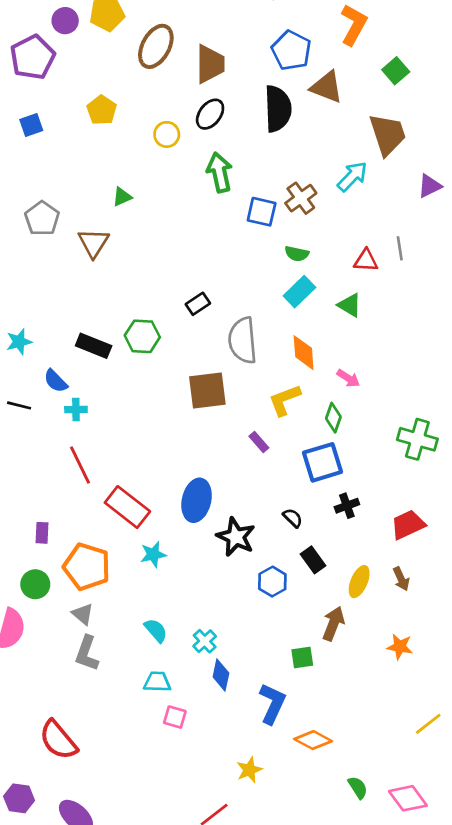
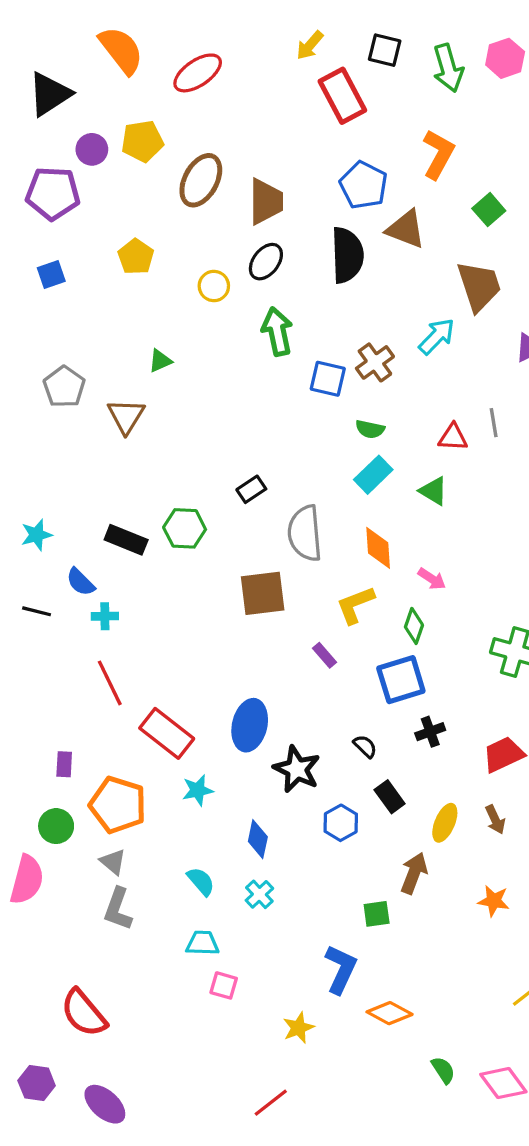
purple pentagon: (33, 57) -> (53, 193), turned 30
blue diamond: (221, 675) -> (258, 839), moved
yellow star: (249, 770) -> (298, 1028), moved

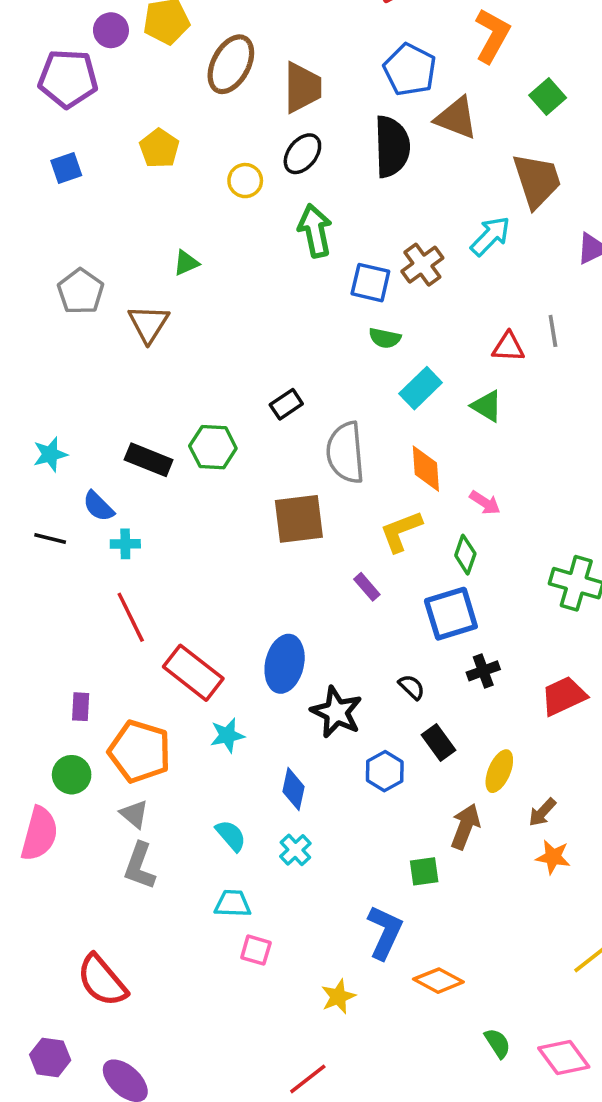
green semicircle: (370, 429) -> (385, 338), moved
brown arrow: (495, 820) -> (542, 812), moved, turned 68

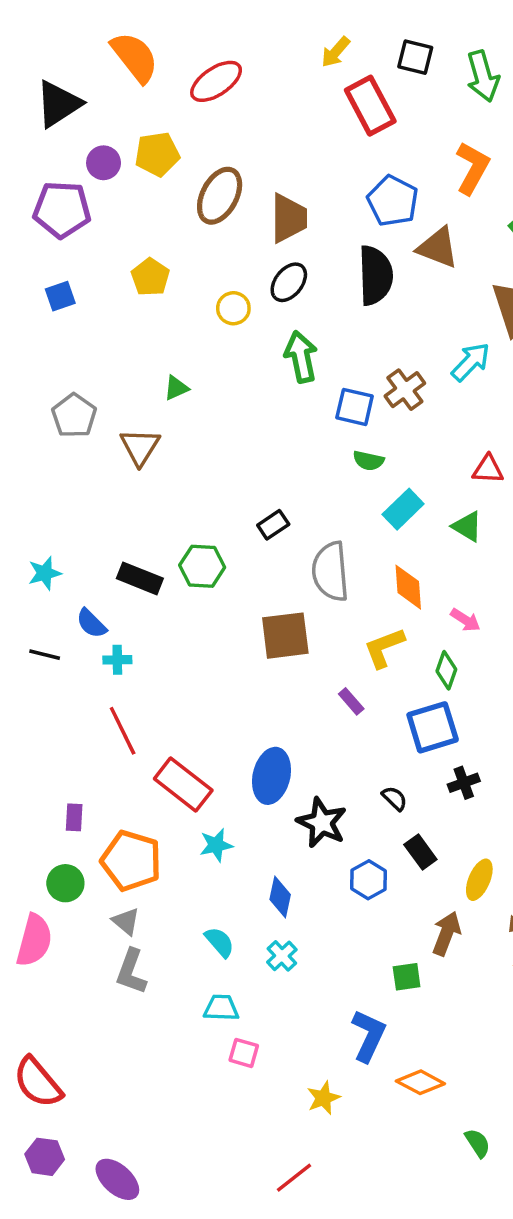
red semicircle: (102, 981) -> (38, 1082), moved

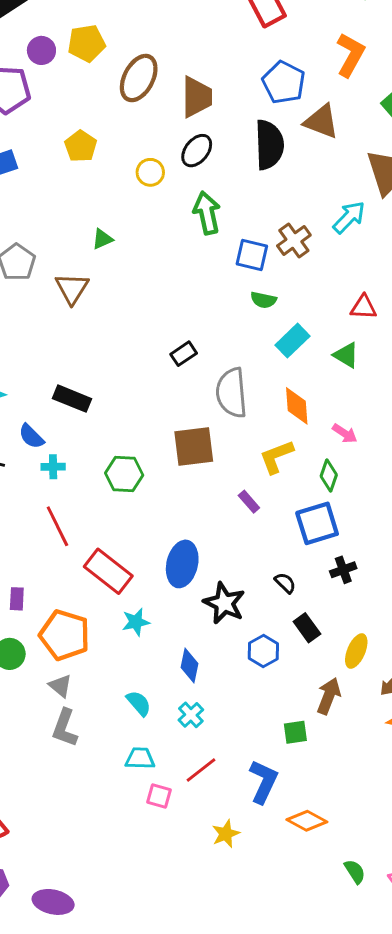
green hexagon: (202, 566) -> (124, 474), moved
red line: (294, 1178) -> (201, 770), moved
purple ellipse: (117, 1179) -> (53, 902), turned -30

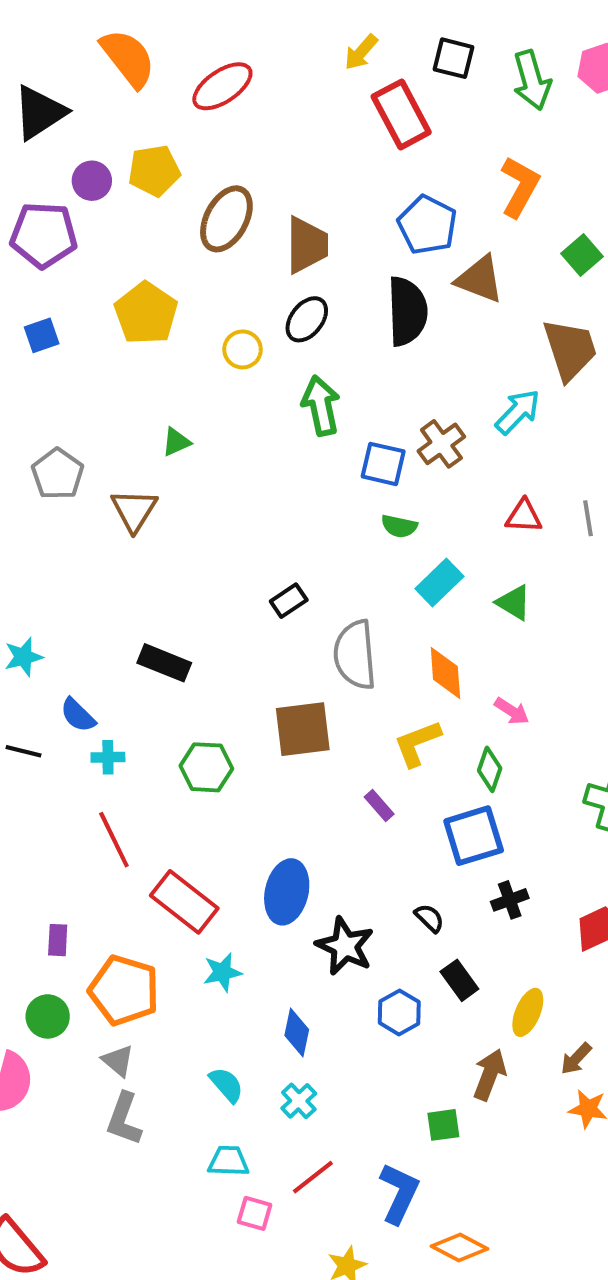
yellow pentagon: (81, 146) -> (146, 313), size x1.4
red triangle: (364, 307) -> (524, 516), moved
black rectangle: (72, 399) -> (164, 663), moved

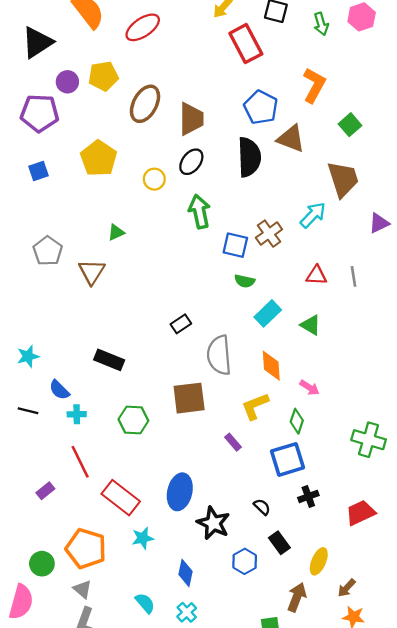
green arrow: (532, 80) -> (321, 24), size x0.7
purple rectangle: (58, 940) -> (45, 491), moved, turned 48

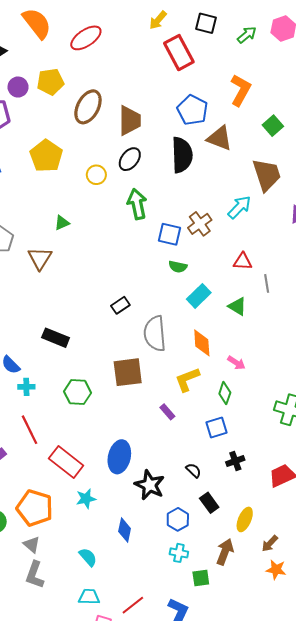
green arrow: (321, 24) -> (247, 35), turned -114
gray line: (354, 276) -> (267, 283), moved
blue square: (287, 459) -> (216, 428), size x0.7
cyan cross: (187, 612) -> (179, 553), moved, turned -36

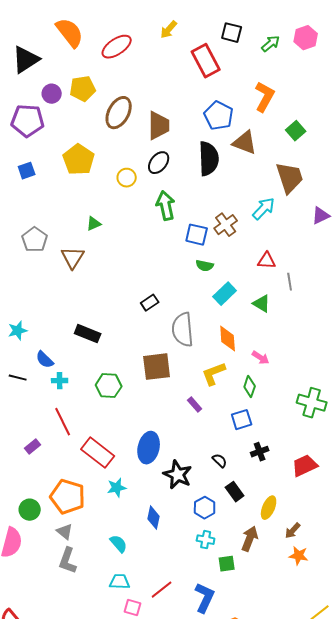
yellow arrow: (158, 20) -> (169, 30), moved

